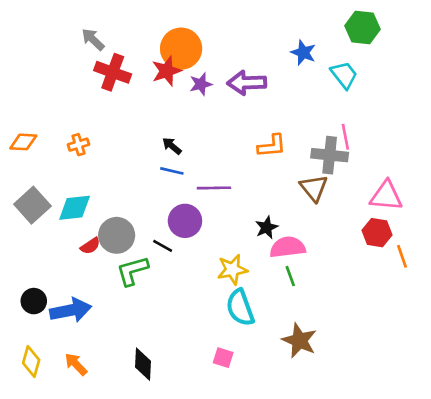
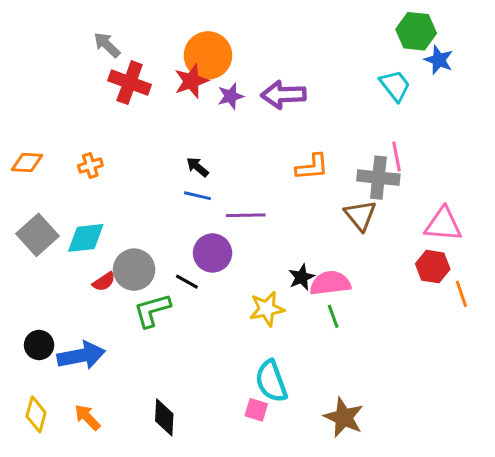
blue star: (303, 53) -> (439, 60), moved
black star: (267, 227) -> (301, 277), moved
cyan semicircle: (240, 308) -> (271, 381), moved
brown star: (299, 341) -> (344, 417), moved

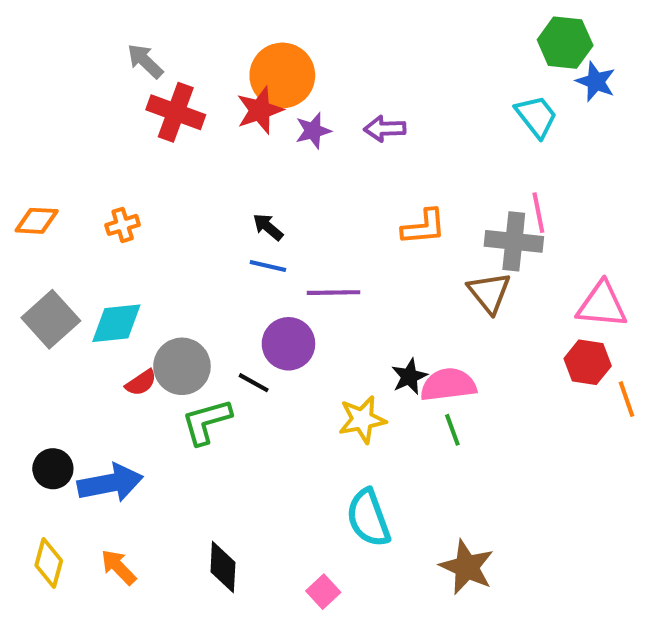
purple arrow: (283, 95) -> (385, 129), size x0.7
pink square: (256, 410) -> (323, 592), moved, turned 30

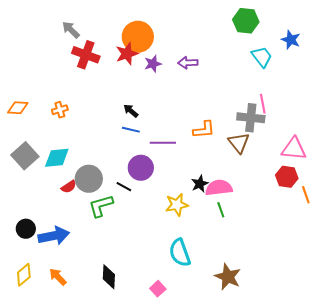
green hexagon: (565, 43) -> (246, 21), moved
orange L-shape: (424, 227) -> (204, 130), moved
yellow diamond: (49, 563) -> (24, 275), turned 35

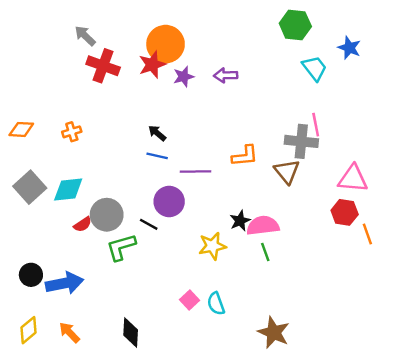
cyan semicircle: (180, 253) -> (216, 304), size x0.7
pink square: (158, 289) -> (190, 300), moved

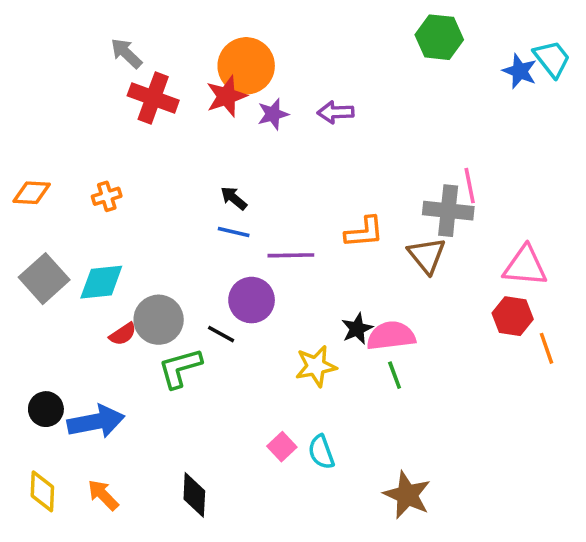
cyan trapezoid: (315, 68) -> (552, 59), moved
yellow diamond: (29, 330) -> (42, 491), turned -48

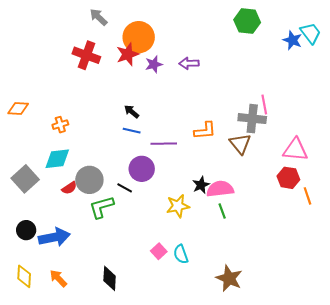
gray arrow: (126, 53) -> (98, 17), moved
orange cross: (107, 196) -> (60, 125), moved
gray square: (44, 279) -> (25, 179), moved

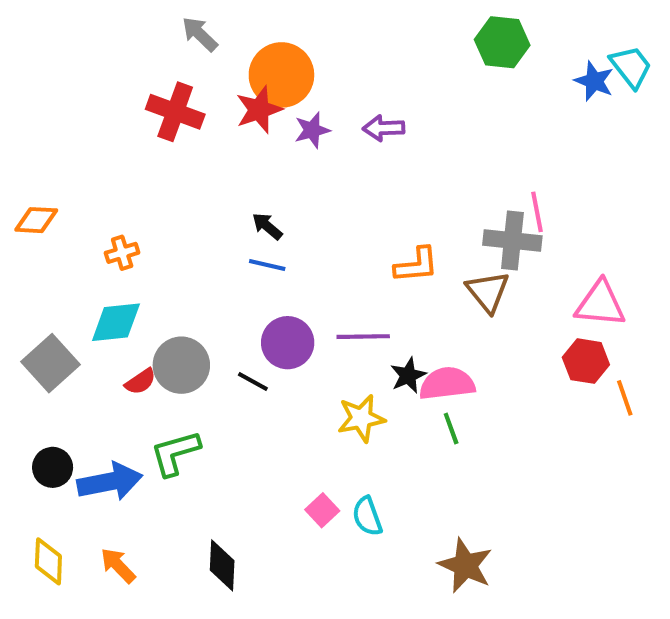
purple line: (164, 144) -> (363, 337), moved
green L-shape: (101, 207) -> (175, 453), moved

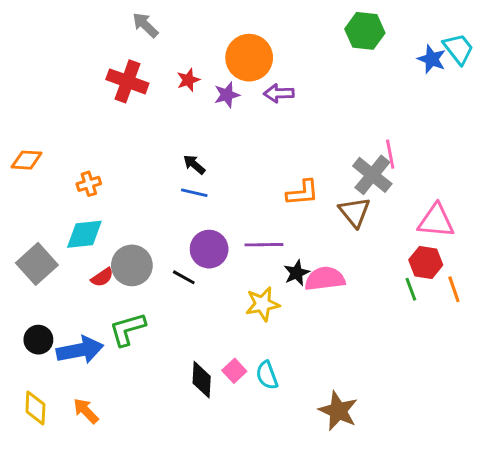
orange circle: (281, 75) -> (249, 58), moved
red star: (259, 110) -> (188, 80), size x0.7
gray cross: (512, 241) -> (372, 175), turned 33
green line: (451, 429) -> (411, 289), moved
black diamond: (222, 565) -> (202, 380), moved

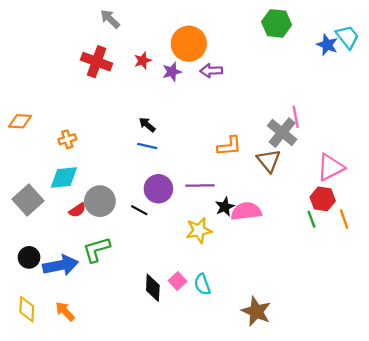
pink triangle: (436, 221) -> (331, 167), turned -32

